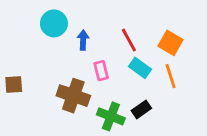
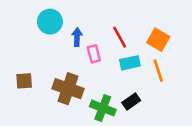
cyan rectangle: (140, 68) -> (130, 63), turned -48
pink rectangle: (101, 71) -> (94, 54), moved
brown square: (14, 85) -> (24, 81), moved

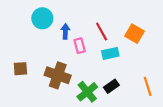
orange line: (158, 71) -> (148, 86), moved
green cross: (103, 108) -> (87, 92), turned 30

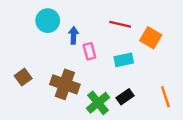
red line: (102, 31) -> (120, 24), moved, turned -48
brown square: (20, 69) -> (23, 77), turned -32

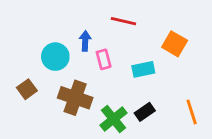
cyan circle: (48, 21) -> (55, 57), moved
red line: (120, 24) -> (123, 21), moved

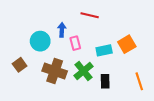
orange square: (175, 44) -> (127, 44), moved, turned 30
black rectangle: (145, 112) -> (105, 81), turned -56
green cross: (114, 119) -> (83, 71), moved

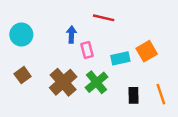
cyan circle: (40, 41) -> (21, 35), moved
brown cross: (55, 71) -> (63, 82), turned 30
black rectangle: (105, 81) -> (133, 95), moved

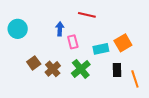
brown square: (23, 75) -> (34, 63), moved
brown cross: (63, 82) -> (53, 69), size x0.7
black rectangle: (133, 95) -> (117, 70), moved

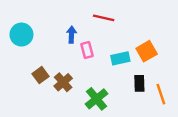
green cross: (81, 69) -> (96, 99), moved

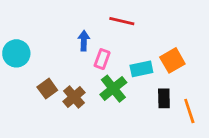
cyan circle: (21, 35) -> (16, 53), moved
pink rectangle: (87, 50) -> (102, 59), turned 35
green cross: (96, 99) -> (113, 89), moved

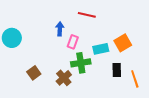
brown square: (47, 89) -> (34, 73), moved
green cross: (113, 89) -> (81, 63), turned 30
brown cross: (74, 97) -> (64, 78), moved

